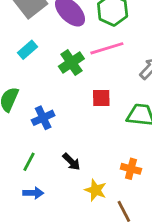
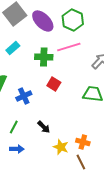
green cross: (71, 63) -> (44, 57), turned 36
red square: (101, 98) -> (54, 84), moved, turned 32
orange cross: (131, 169) -> (83, 142), moved

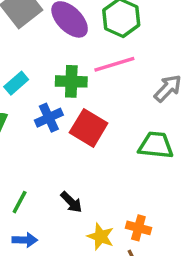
cyan rectangle: (13, 48) -> (16, 83), moved
red square: (54, 84) -> (89, 128), size x1.5
blue cross: (24, 96) -> (49, 118), moved

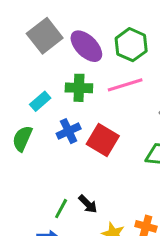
green cross: (71, 81) -> (79, 88), moved
green line: (20, 202) -> (61, 209), moved

